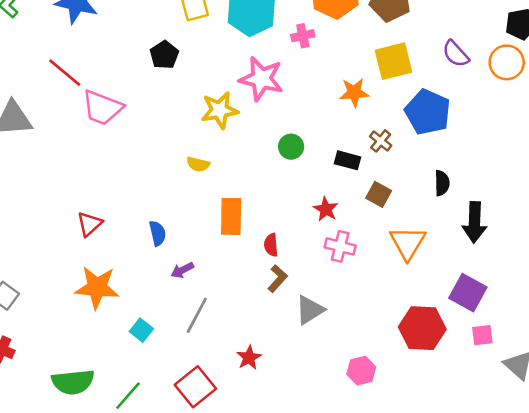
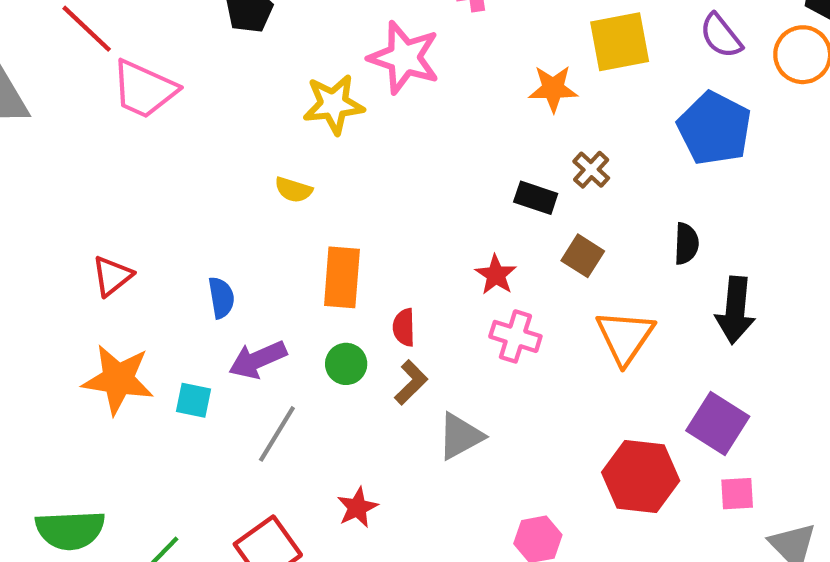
blue pentagon: (428, 112) -> (714, 128), moved
green circle: (291, 147) -> (346, 364), moved
purple arrow: (182, 270) -> (258, 360), size x1.5
cyan square: (141, 330) -> (193, 400), moved, turned -30

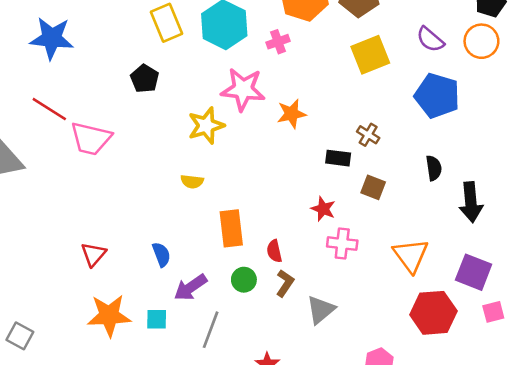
orange star: (553, 89) -> (292, 114), moved
orange triangle: (625, 337) -> (411, 255), moved

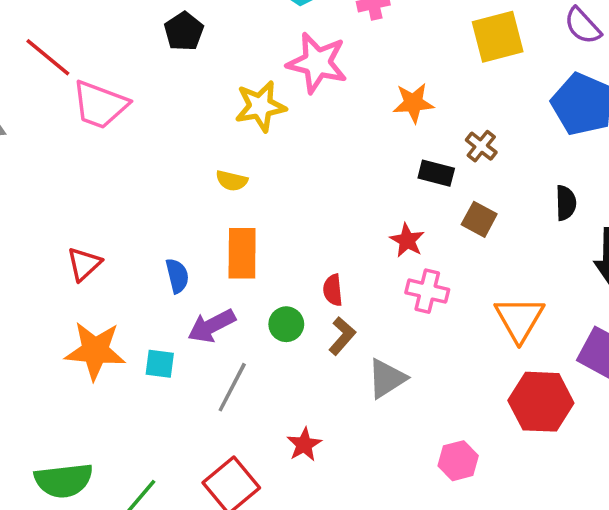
orange star: (292, 114) -> (413, 103), moved
orange rectangle: (231, 228) -> (242, 253), moved

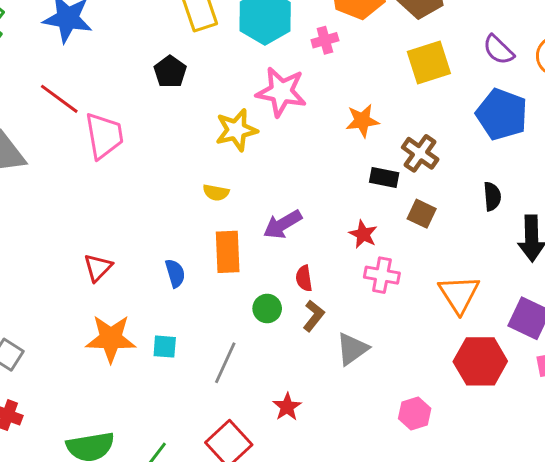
pink trapezoid: (100, 105) -> (104, 136), turned -117
brown cross: (481, 146) -> (420, 153), size x1.4
purple arrow: (212, 326) -> (283, 224), moved

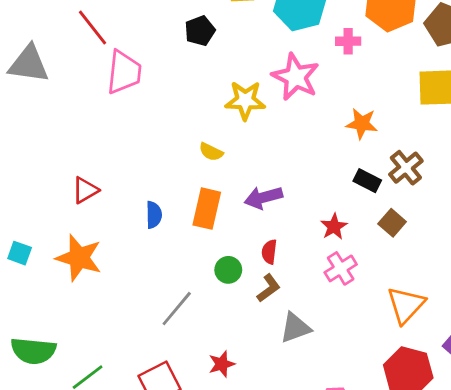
pink cross: (382, 275) -> (341, 268), turned 32
cyan square: (165, 347) -> (20, 253), moved

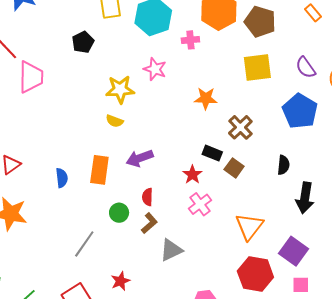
pink star: (296, 77) -> (155, 69), size x0.7
yellow semicircle: (211, 152) -> (115, 121), moved
black rectangle: (367, 181) -> (212, 153), moved

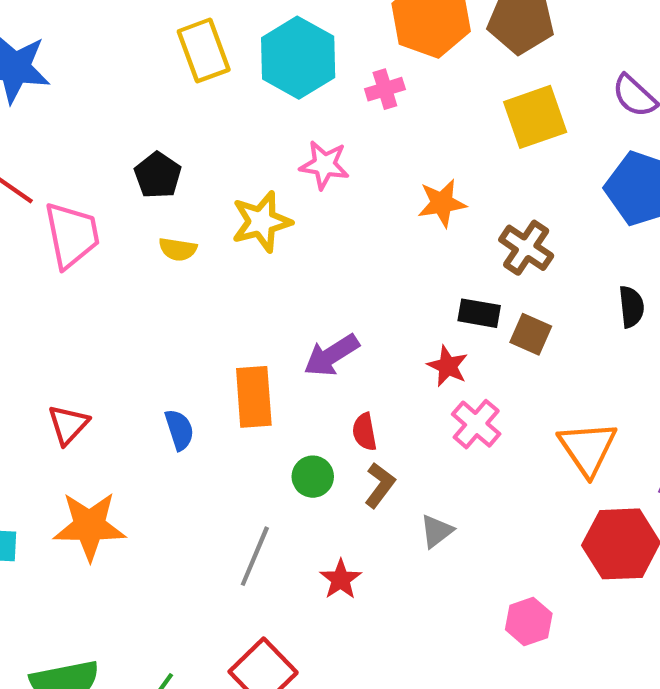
black pentagon: (83, 42) -> (158, 175), moved
yellow semicircle: (115, 121) -> (178, 249), moved
gray triangle: (171, 250) -> (437, 531), size x0.7
red star: (120, 281) -> (341, 579), moved

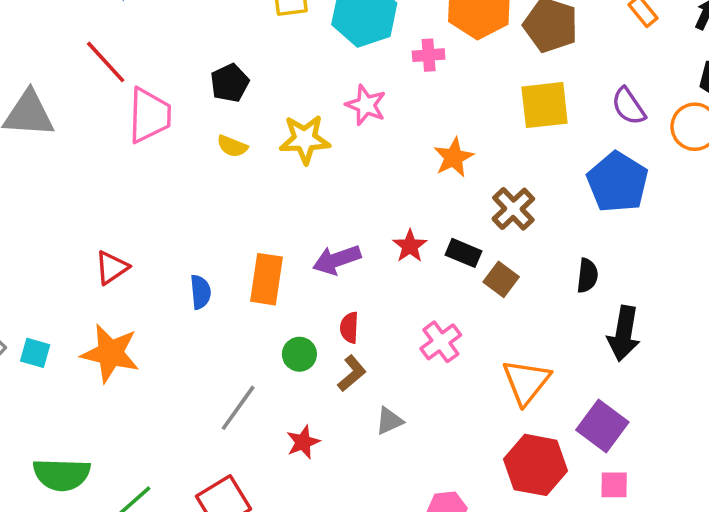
orange star: (442, 203) -> (454, 157), turned -30
red star: (448, 366) -> (410, 246), moved

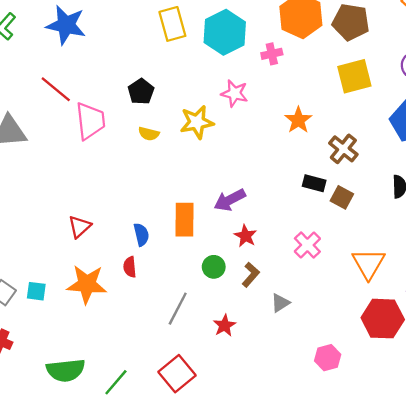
red star: (410, 246) -> (245, 236), moved
red semicircle: (349, 328) -> (130, 267), moved

